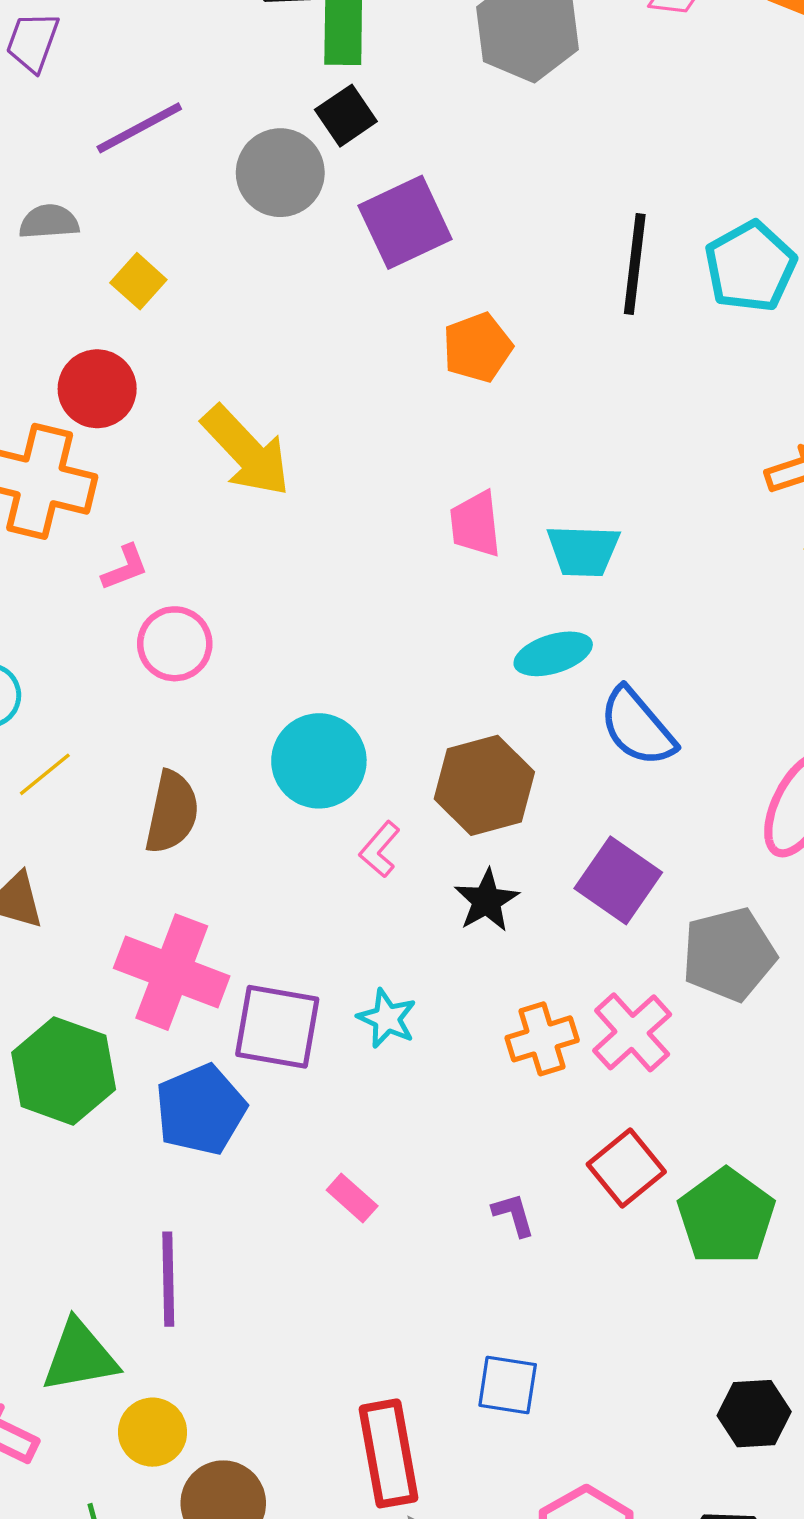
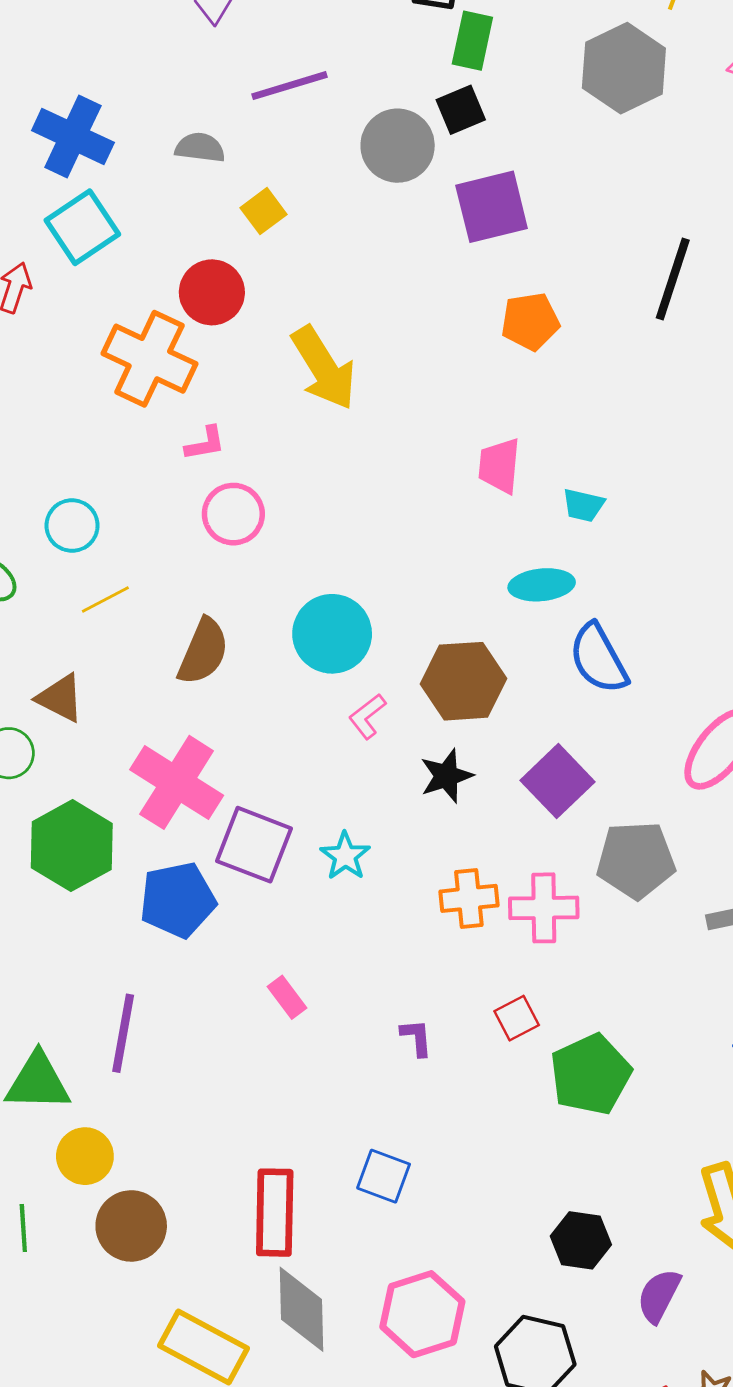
cyan trapezoid: (583, 551) -> (583, 505), size x0.7
pink cross: (632, 1032) -> (544, 908), turned 30
red square: (626, 1168) -> (517, 1018), size x0.7

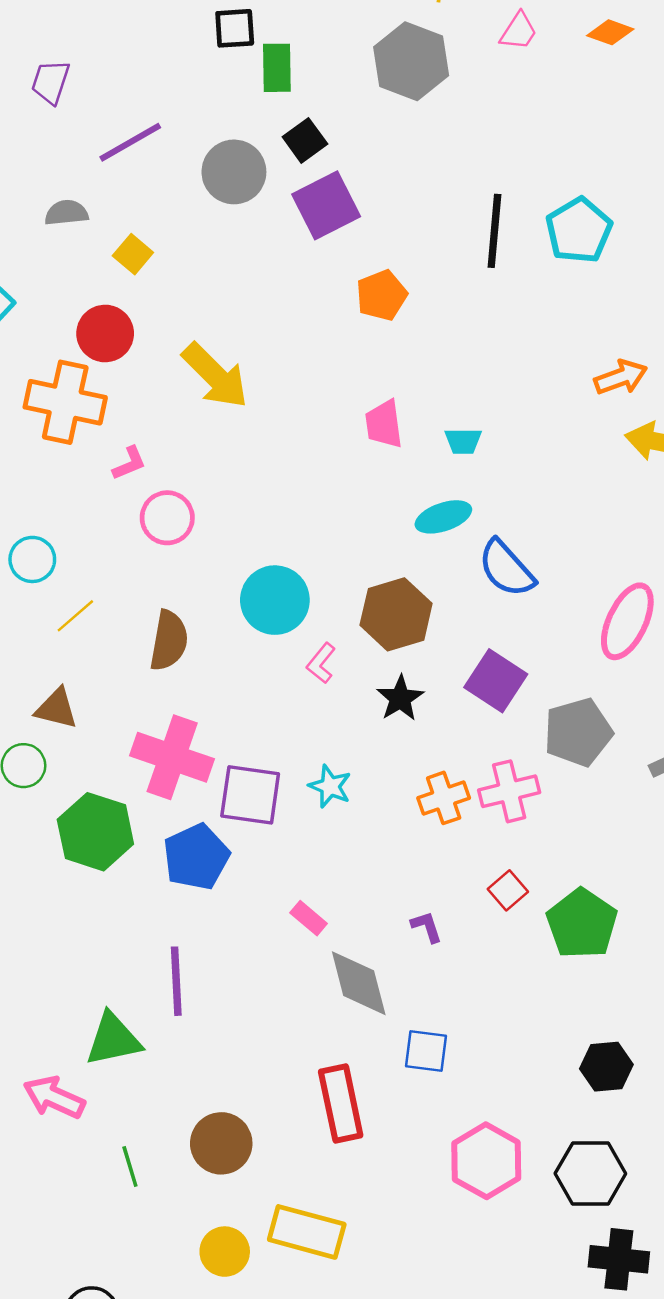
black square: (461, 110) -> (305, 140), moved
yellow circle: (85, 1156) -> (225, 1252), moved
gray diamond: (301, 1309) -> (359, 983), moved

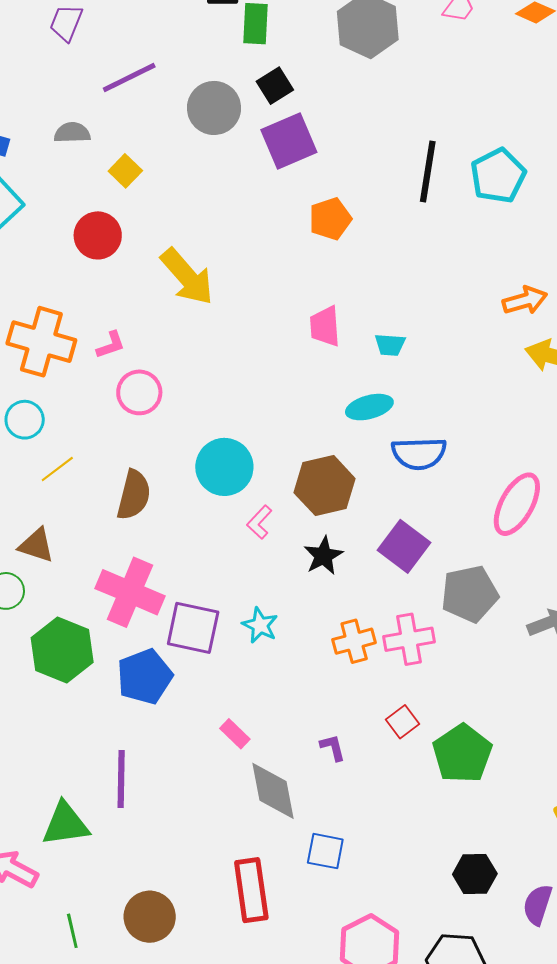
orange cross: (65, 402) -> (41, 342), moved
blue semicircle: (506, 568) -> (419, 453), turned -54

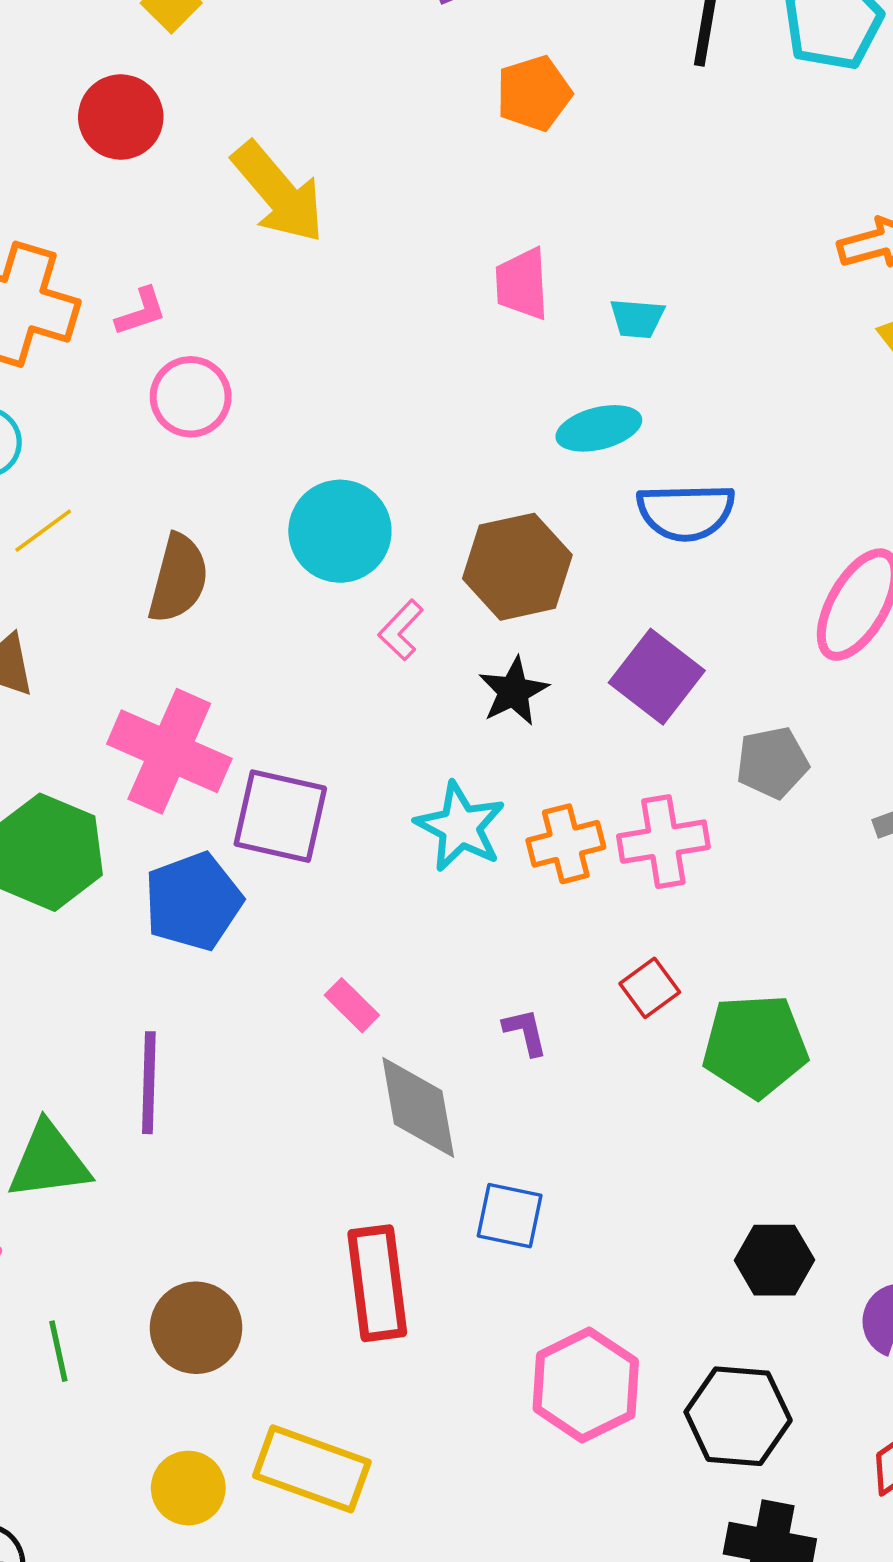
gray pentagon: (470, 594) -> (772, 763), size x0.7
cyan star: (260, 625) -> (460, 827), moved, size x1.4
green pentagon: (462, 754) -> (755, 1046), turned 30

